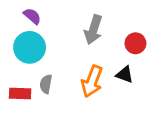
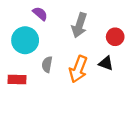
purple semicircle: (32, 16) -> (40, 14), moved
gray semicircle: (46, 84) -> (47, 64), moved

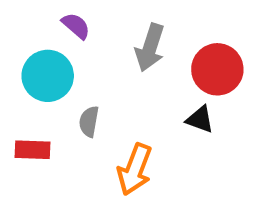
red circle: (115, 37) -> (217, 69), size x1.5
orange arrow: (78, 69) -> (135, 169), moved

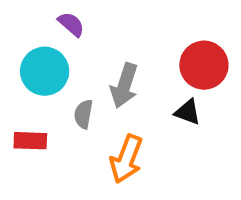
gray arrow: (150, 48) -> (124, 86), moved

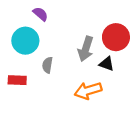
gray arrow: (124, 86) -> (86, 49), moved
orange arrow: (126, 159) -> (88, 91), moved, turned 52

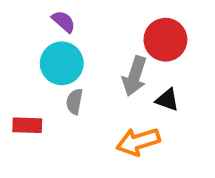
red circle: (116, 37) -> (165, 40), moved
cyan circle: (25, 41) -> (62, 63), moved

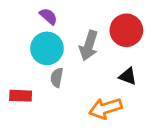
gray arrow: (135, 76) -> (89, 46), moved

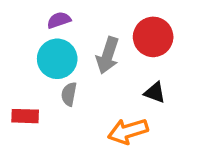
purple semicircle: (48, 16) -> (59, 20), turned -60

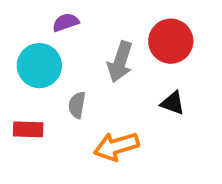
cyan circle: (57, 59) -> (39, 66), moved
orange arrow: (128, 131) -> (116, 146), moved

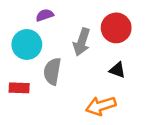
gray semicircle: (77, 105) -> (52, 71), size x1.5
orange arrow: (116, 146) -> (101, 106), moved

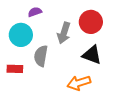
black triangle: (117, 70) -> (92, 55), size x1.5

